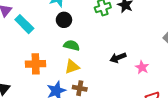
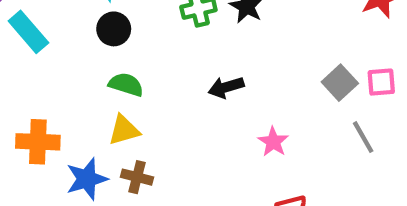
black arrow: (118, 58) -> (226, 87), moved
orange cross: (36, 64) -> (38, 142), moved

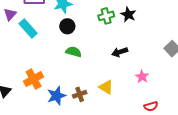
yellow triangle: (124, 130) -> (106, 87), moved, turned 49
orange cross: (38, 142) -> (34, 79), turned -30
brown cross: (137, 177) -> (80, 94), turned -32

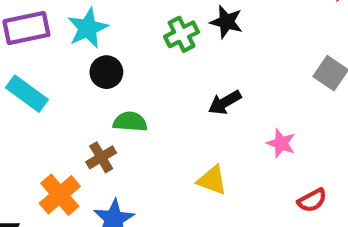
brown cross: (80, 94) -> (101, 157), moved

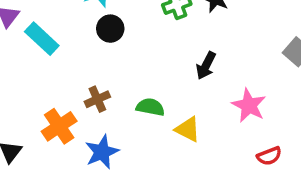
black arrow: (225, 102) -> (206, 66), turned -40
green semicircle: (130, 122) -> (150, 107), moved
pink star: (281, 143) -> (249, 105), size x1.4

